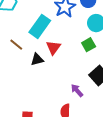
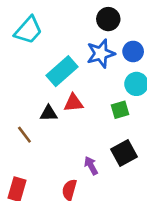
brown line: (16, 45) -> (24, 135), moved
red triangle: (53, 48) -> (73, 103), turned 35

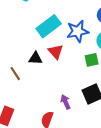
blue star: (101, 53) -> (78, 31), moved
red triangle: (73, 103) -> (56, 52), turned 49

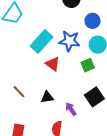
blue star: (78, 31) -> (69, 41), turned 30
black triangle: (35, 58) -> (47, 97), moved

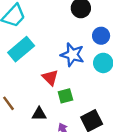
cyan rectangle: (41, 41) -> (21, 49), moved
green square: (88, 65) -> (65, 96), moved

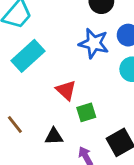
blue star: (72, 55) -> (94, 43), moved

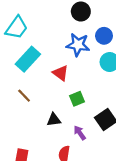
red triangle: (66, 90) -> (60, 73), moved
brown line: (15, 125) -> (24, 96), moved

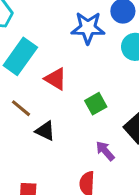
red triangle: (60, 73) -> (55, 79), moved
black triangle: (54, 120) -> (45, 131), moved, turned 40

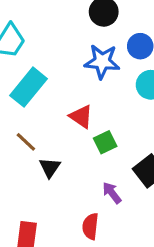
red triangle: (55, 79) -> (81, 117), moved
black triangle: (45, 131) -> (50, 168), turned 35

